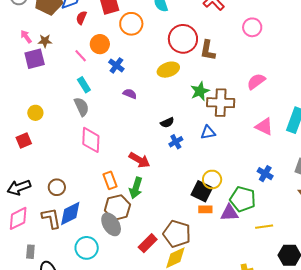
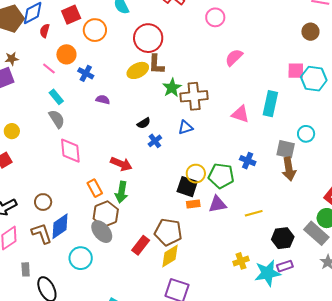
brown L-shape: (208, 50) -> (156, 64), moved
pink semicircle: (256, 81) -> (234, 57), moved
green pentagon: (243, 199) -> (221, 176), moved

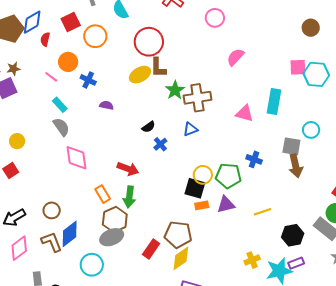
gray ellipse: (102, 232) -> (112, 237), turned -70

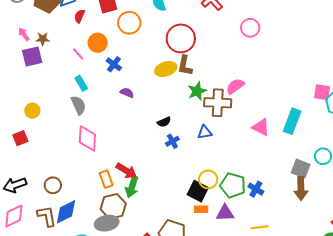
pink semicircle: (235, 57) -> (235, 86), moved
blue cross: (254, 159) -> (256, 189), moved
red arrow: (128, 169) -> (126, 171), moved

